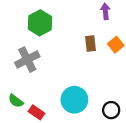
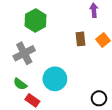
cyan circle: (74, 100) -> (55, 79), moved
green semicircle: (16, 101) -> (20, 84), moved

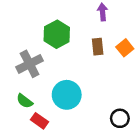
purple arrow: (94, 10) -> (103, 12), moved
green hexagon: (35, 20) -> (57, 34), moved

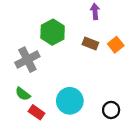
brown rectangle: (98, 47) -> (90, 44), turned -63
cyan circle: (67, 95) -> (70, 101), moved

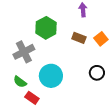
cyan circle: (70, 101) -> (51, 76), moved
black circle: (111, 110) -> (97, 73), moved

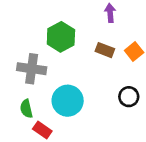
gray cross: (24, 52) -> (32, 69), turned 35
green semicircle: (20, 82) -> (26, 109), turned 40

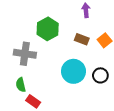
cyan circle: (68, 101) -> (73, 71), moved

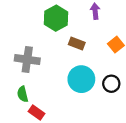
green hexagon: (48, 29) -> (56, 18), moved
brown rectangle: (82, 39) -> (77, 43), moved

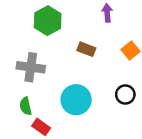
green hexagon: (56, 18) -> (48, 21), moved
cyan circle: (81, 79) -> (76, 100), moved

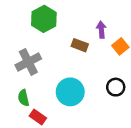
purple arrow: (107, 13) -> (101, 30), moved
gray cross: (31, 67) -> (28, 62), turned -35

